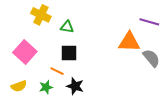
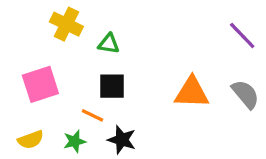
purple line: (149, 22) -> (242, 36), turned 30
orange triangle: (129, 42) -> (192, 93), moved
pink square: (25, 52) -> (40, 84), turned 30

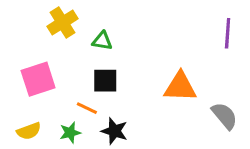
yellow cross: (66, 24) -> (62, 23), turned 32
purple line: (242, 36) -> (228, 33), turned 48
gray semicircle: (245, 94) -> (225, 116), moved

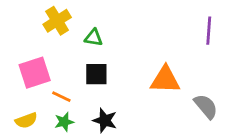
orange line: (87, 108) -> (61, 97), moved

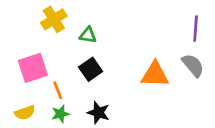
black square: (96, 74) -> (91, 69), turned -35
orange line: (61, 97) -> (58, 90), turned 42
gray semicircle: (206, 106) -> (193, 65), moved

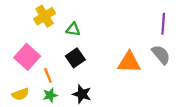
pink square: (33, 68) -> (27, 57), turned -30

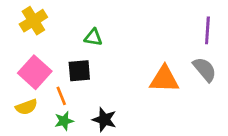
yellow cross: (45, 16) -> (33, 21), moved
black square: (75, 58) -> (79, 71), moved, turned 30
yellow semicircle: (20, 94) -> (26, 107), moved

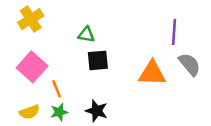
purple line: (207, 30) -> (174, 32), moved
black square: (79, 71) -> (98, 60), moved
yellow semicircle: (26, 107) -> (29, 112), moved

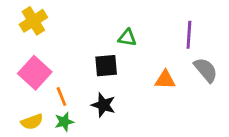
green triangle: (86, 35) -> (127, 38), moved
orange triangle: (152, 73) -> (165, 80), size x0.7
black star: (97, 111) -> (103, 105), moved

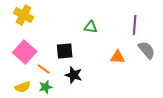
yellow cross: (33, 21) -> (24, 15), turned -30
black square: (106, 66) -> (65, 51), moved
orange line: (61, 97) -> (44, 69), turned -32

